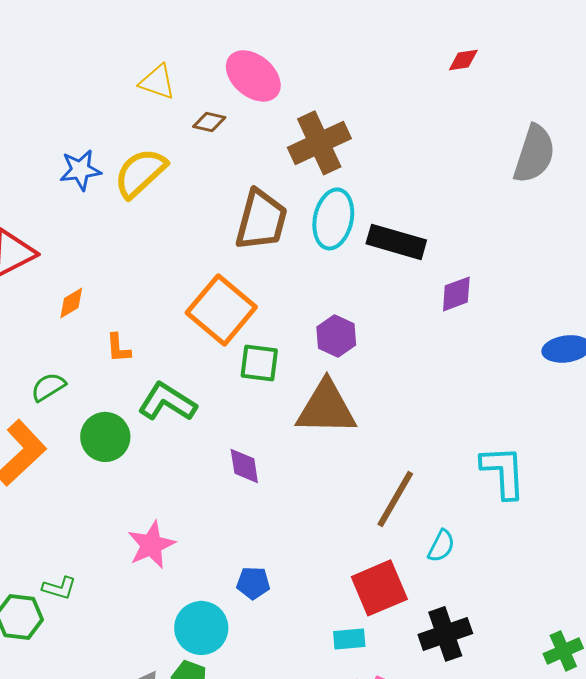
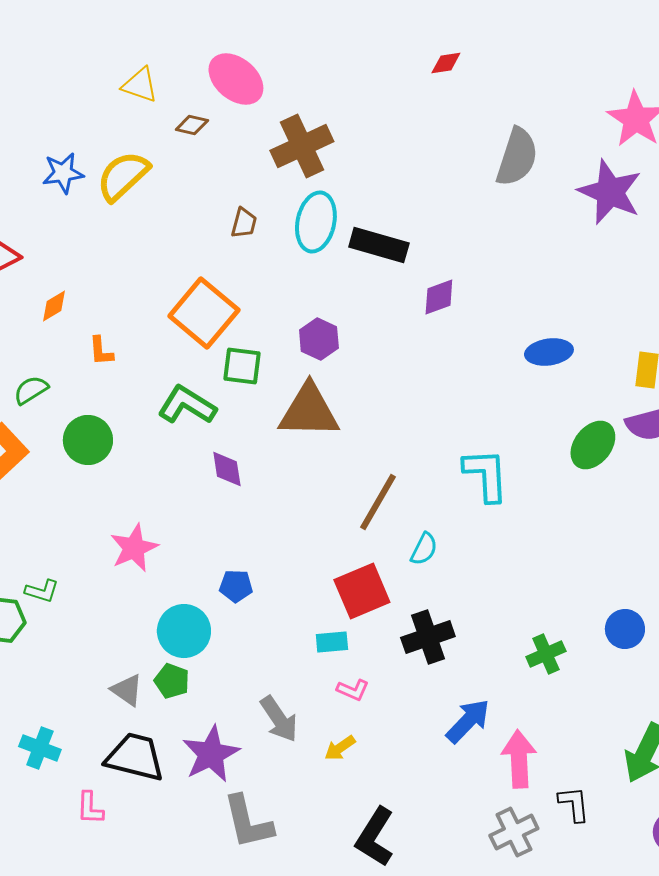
brown trapezoid: (261, 220) -> (244, 223), size x0.5
green L-shape: (167, 402) -> (187, 405), moved

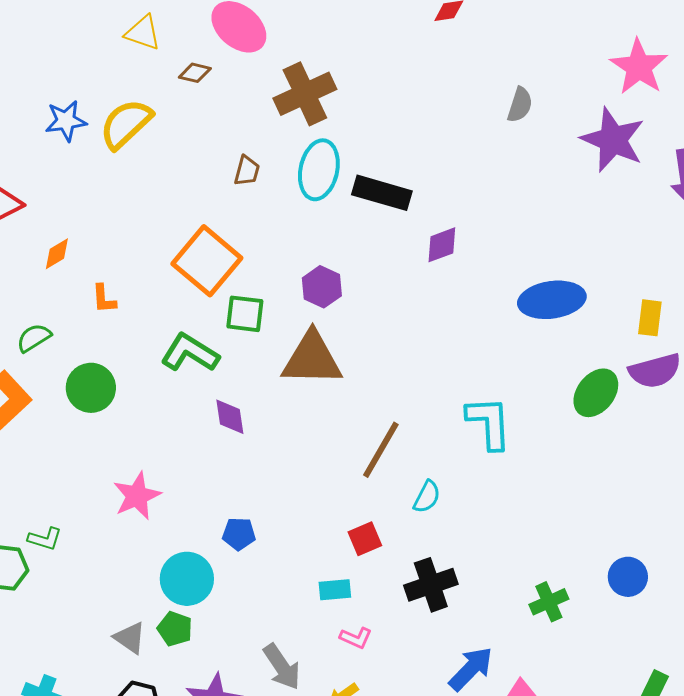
gray semicircle: (517, 157) -> (520, 105), size x0.6
blue ellipse: (549, 352) -> (552, 300), size x1.4
red square: (362, 591) -> (365, 539), size x0.6

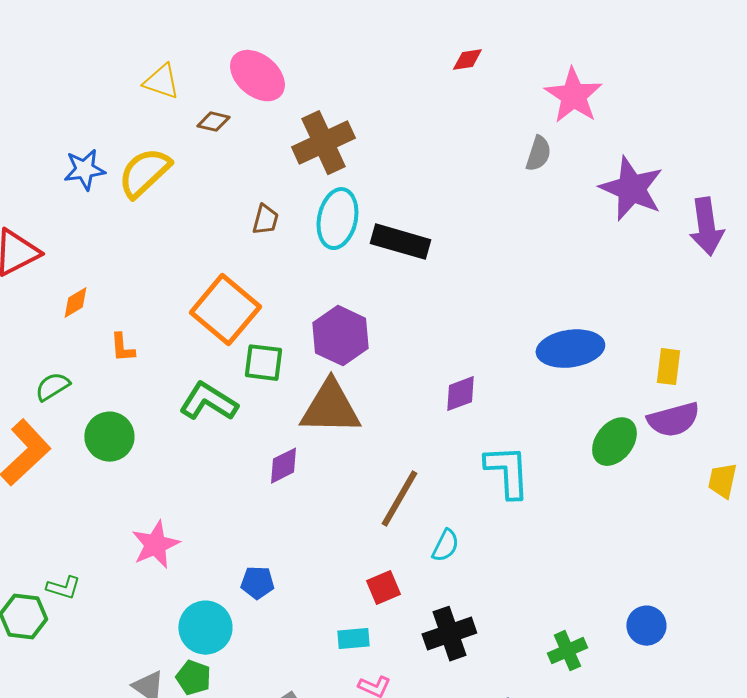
pink star: (639, 67) -> (573, 96), moved
purple diamond: (442, 245) -> (460, 394), moved
purple hexagon: (322, 287) -> (340, 336), size x1.4
purple diamond: (230, 417) -> (283, 466), moved, turned 72

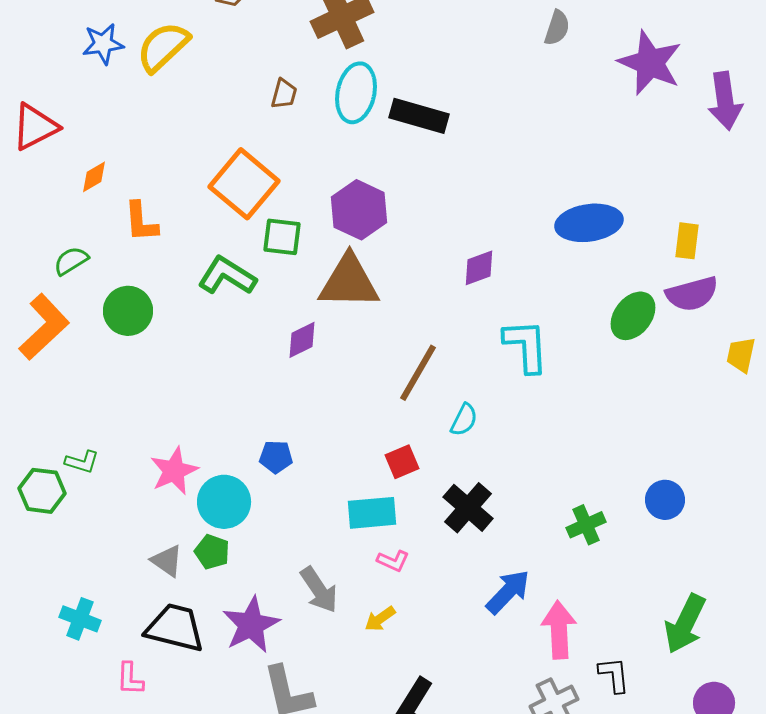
orange L-shape: (122, 348) -> (141, 222), size x1.4
pink star: (155, 545) -> (174, 471), moved
black cross: (449, 634) -> (468, 508), turned -30
cyan rectangle: (353, 639) -> (372, 513), size x1.5

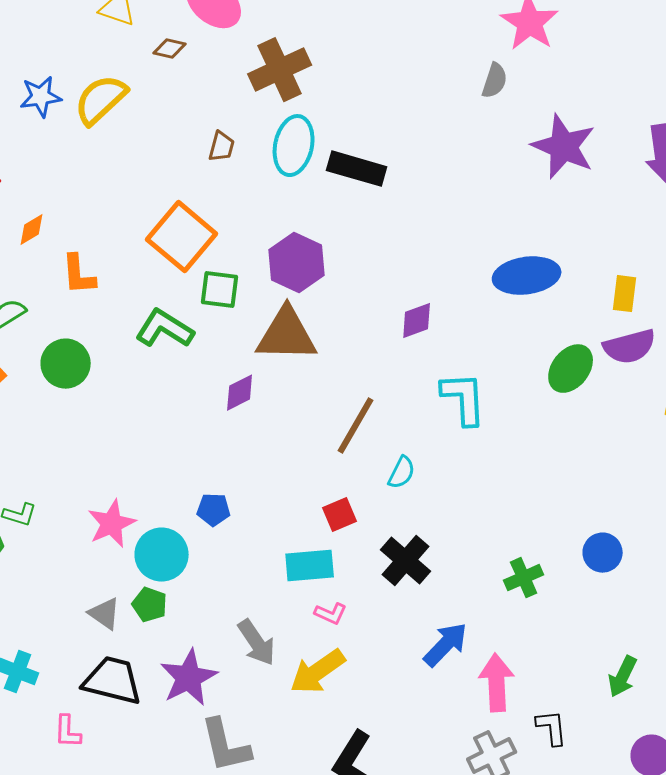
purple star: (650, 63) -> (564, 147), moved
yellow arrow: (380, 619) -> (318, 672), size x1.8
green arrow: (685, 624) -> (623, 677), size x0.7

